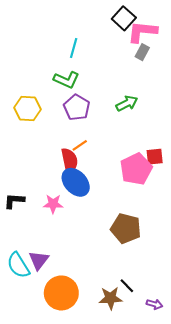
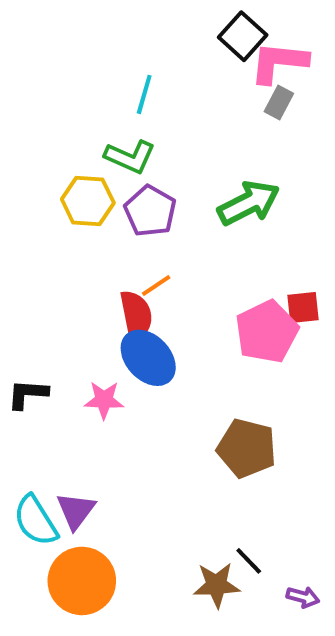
green arrow: (127, 103) -> (249, 203), size x1.4
yellow hexagon: (27, 109) -> (88, 201), moved
orange circle: (61, 293) -> (82, 581), moved

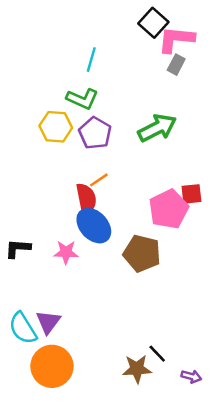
brown pentagon: (247, 448) -> (142, 253), moved

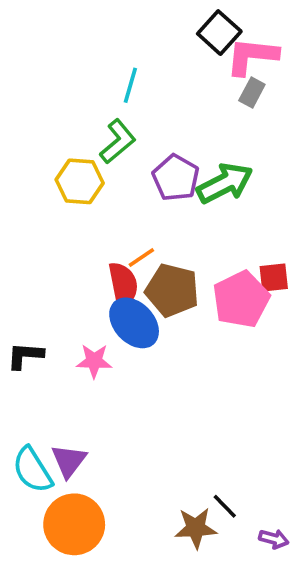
green L-shape: (82, 99) -> (118, 141), turned -64
purple pentagon: (95, 133) -> (176, 178), moved
brown pentagon: (142, 253) -> (172, 290), moved

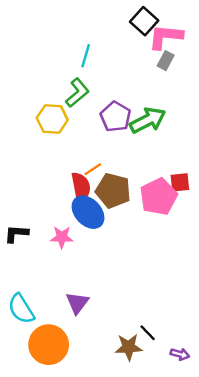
purple triangle: (69, 461) -> (77, 303), moved

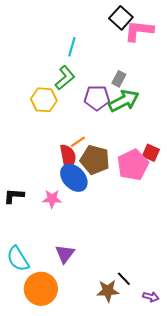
gray rectangle: (166, 61) -> (119, 79), moved
purple pentagon: (115, 117) -> (97, 98), turned -30
red square: (180, 182) -> (151, 153), turned 30

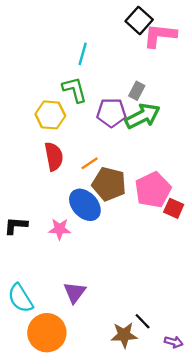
green L-shape: (65, 78) -> (75, 90), turned -65
red square: (151, 153) -> (174, 208), moved
red semicircle: (68, 157) -> (54, 156), moved

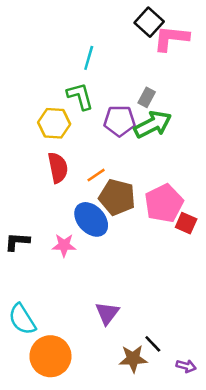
purple triangle: (75, 292) -> (107, 313), moved

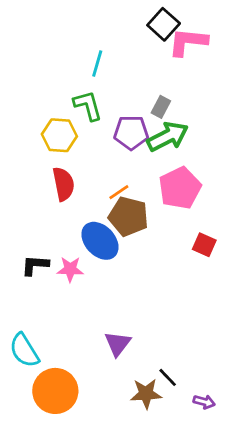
orange line: (96, 175) -> (119, 192), moved
pink pentagon: (164, 203) -> (180, 188), moved
black L-shape: (17, 242) -> (35, 265), moved

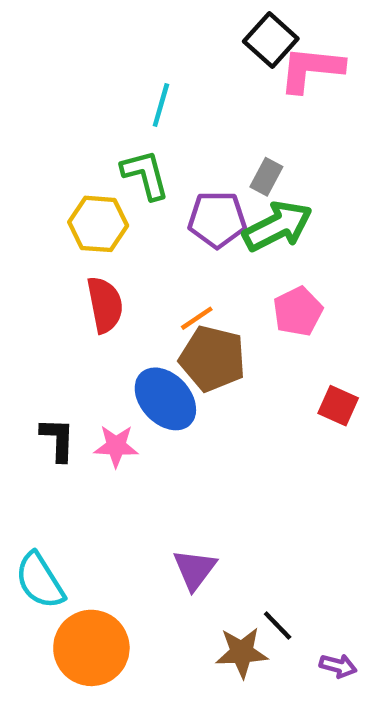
pink pentagon: (180, 188) -> (298, 311), size x0.7
black L-shape: (35, 265) -> (58, 439), turned 88

